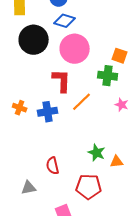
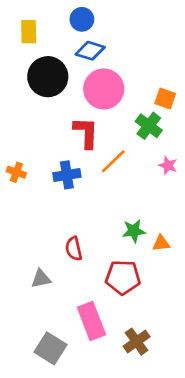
green cross: (108, 76) -> (149, 126), turned 30
orange cross: (20, 108) -> (16, 172), moved
green star: (97, 153) -> (134, 231), turned -30

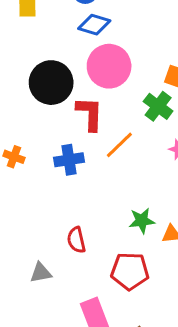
black circle: (48, 77) -> (51, 83), moved

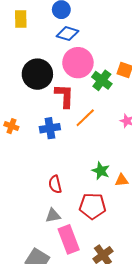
green cross: (158, 106) -> (102, 80), moved
green star: (142, 221) -> (101, 171), turned 30
gray triangle: (41, 273) -> (53, 215), moved

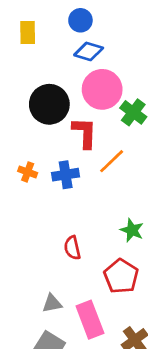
orange cross: (11, 126) -> (28, 172), moved
red pentagon: (93, 206) -> (121, 276), turned 30
gray triangle: (53, 215) -> (52, 303), moved

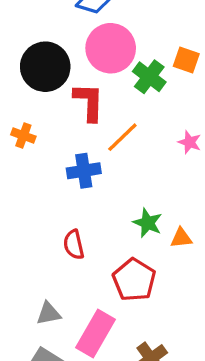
orange cross: (28, 172) -> (23, 136), moved
blue cross: (66, 175) -> (84, 171), moved
pink rectangle: (90, 320) -> (96, 334), turned 51

